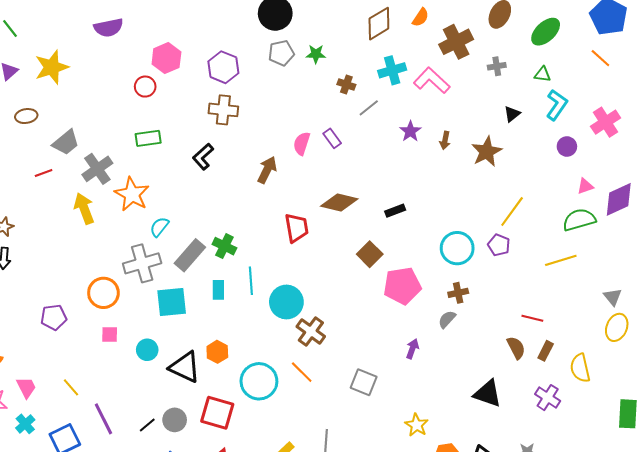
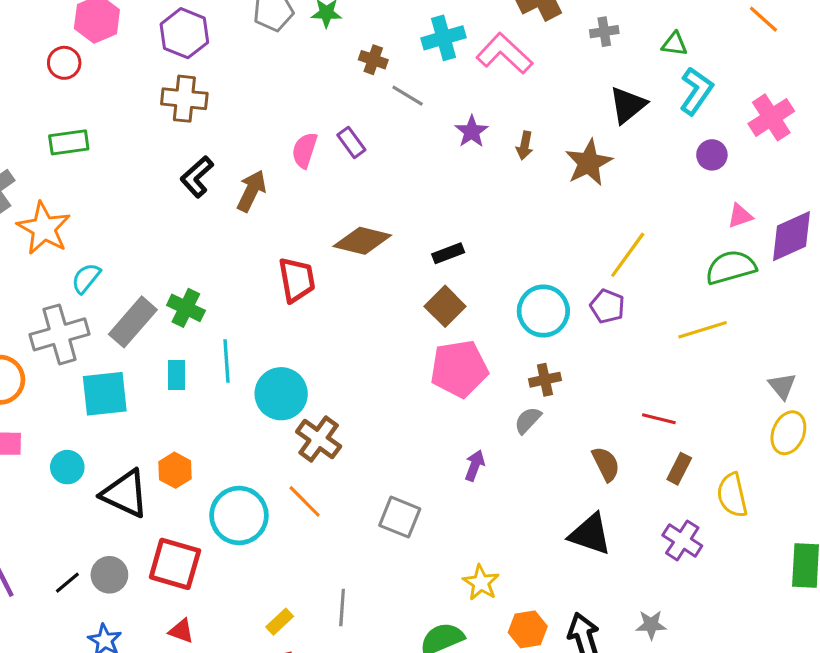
gray line: (369, 108) -> (408, 96), turned 70
black triangle: (512, 114) -> (628, 105), size x1.5
black L-shape: (203, 157) -> (197, 177), moved
brown square: (370, 254) -> (445, 306), moved
brown semicircle: (516, 348) -> (606, 464), moved

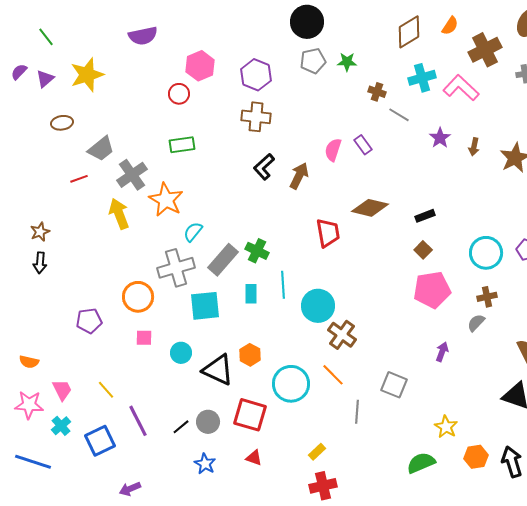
brown square: (445, 306) -> (423, 250), size x0.7
gray line: (342, 608) -> (357, 412), moved

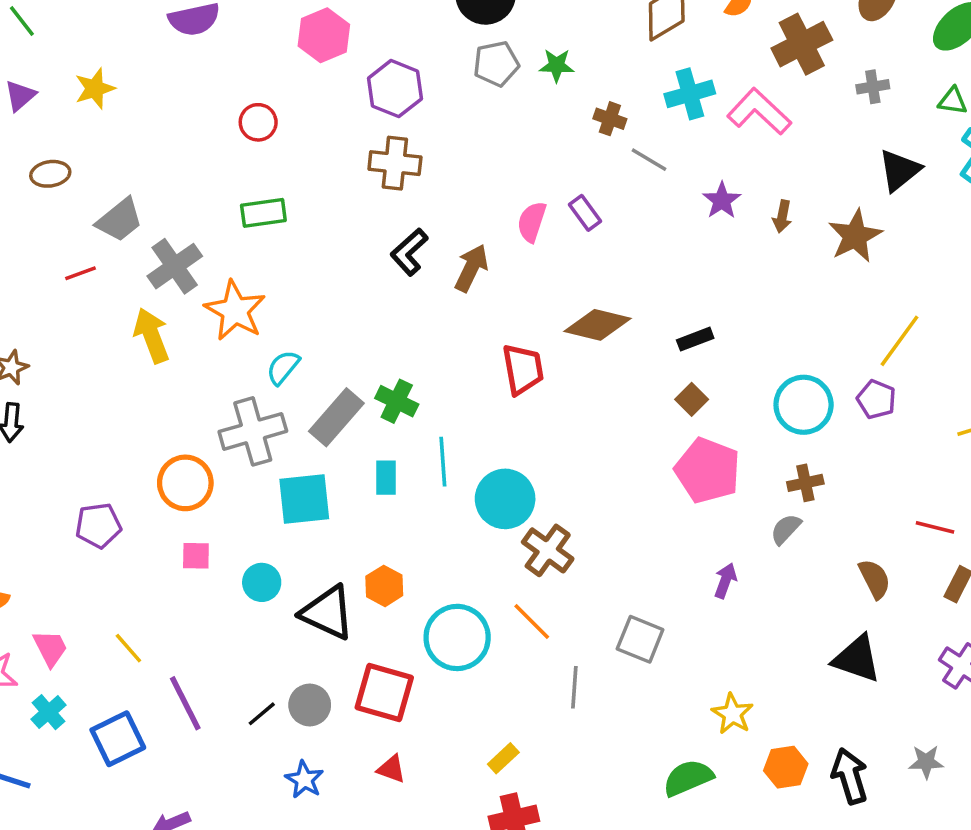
pink hexagon: (200, 66) -> (324, 35), moved
yellow star: (87, 75) -> (95, 89), size x0.7
pink pentagon: (432, 290) -> (708, 470), turned 30

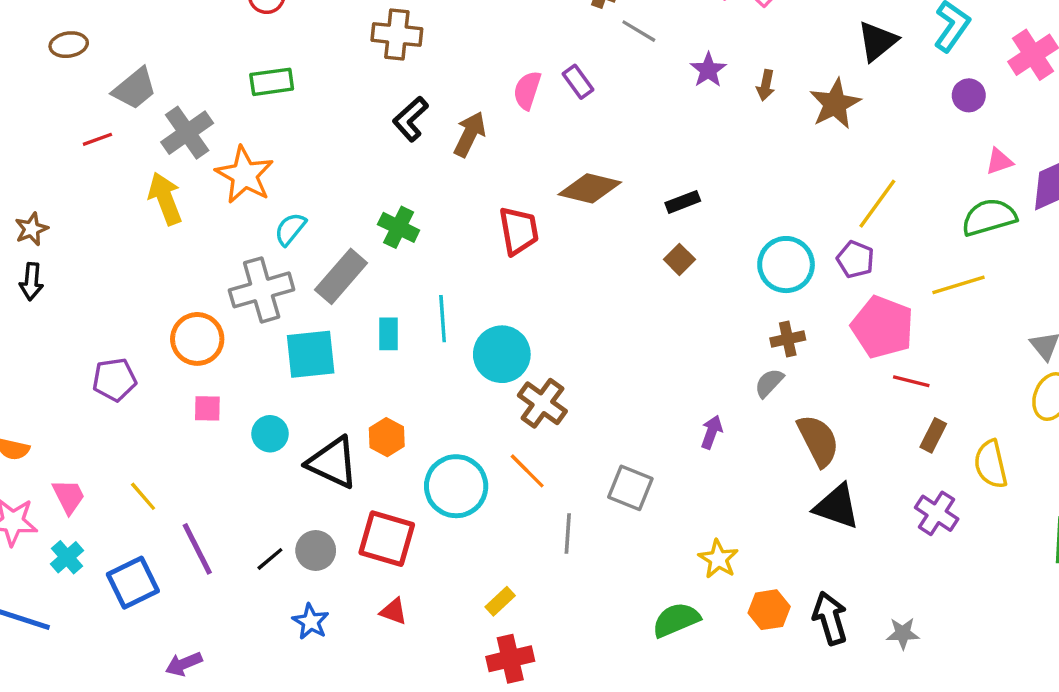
green cross: (397, 401) -> (399, 227), moved
pink pentagon: (708, 470) -> (882, 327), moved
brown semicircle: (875, 579) -> (818, 441), moved, size x1.4
gray star: (926, 762) -> (903, 633), moved

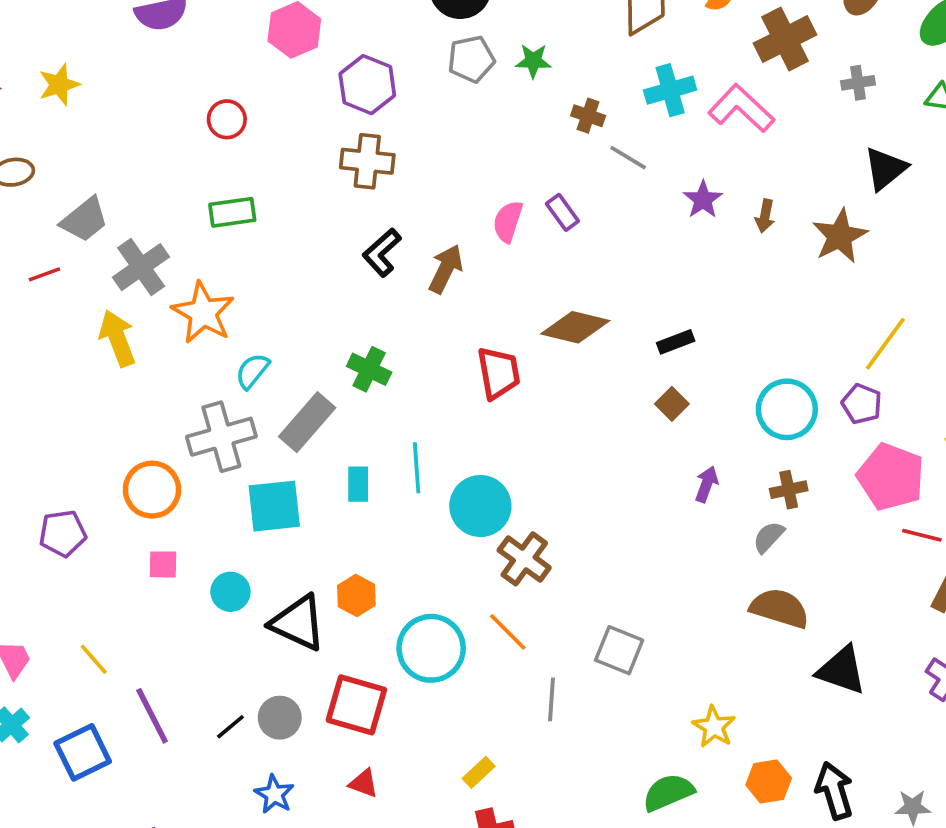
purple arrow: (712, 432) -> (707, 484), moved
brown semicircle: (818, 441) -> (780, 608), moved, turned -46

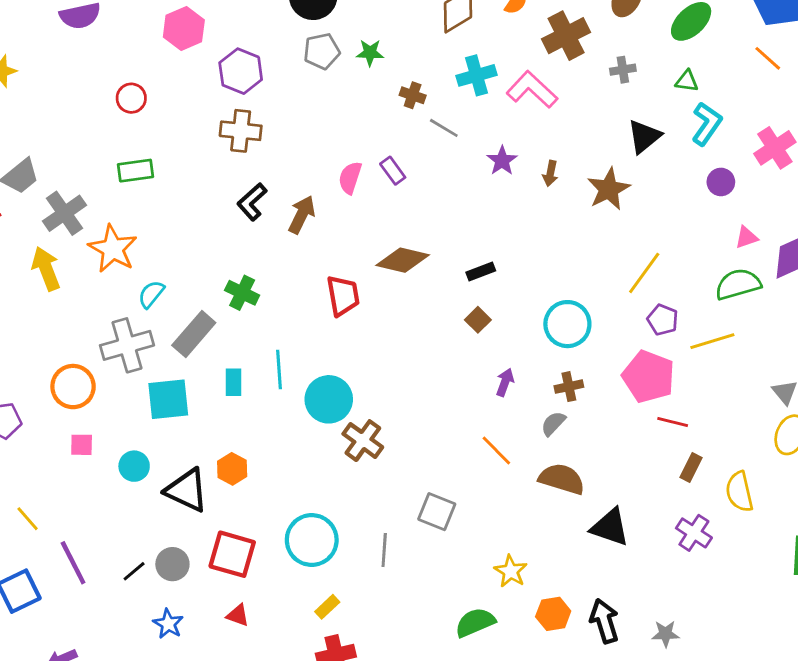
purple pentagon: (862, 404) -> (663, 320), moved
orange line: (508, 632) -> (496, 450), moved
cyan circle: (431, 648) -> (312, 540), moved

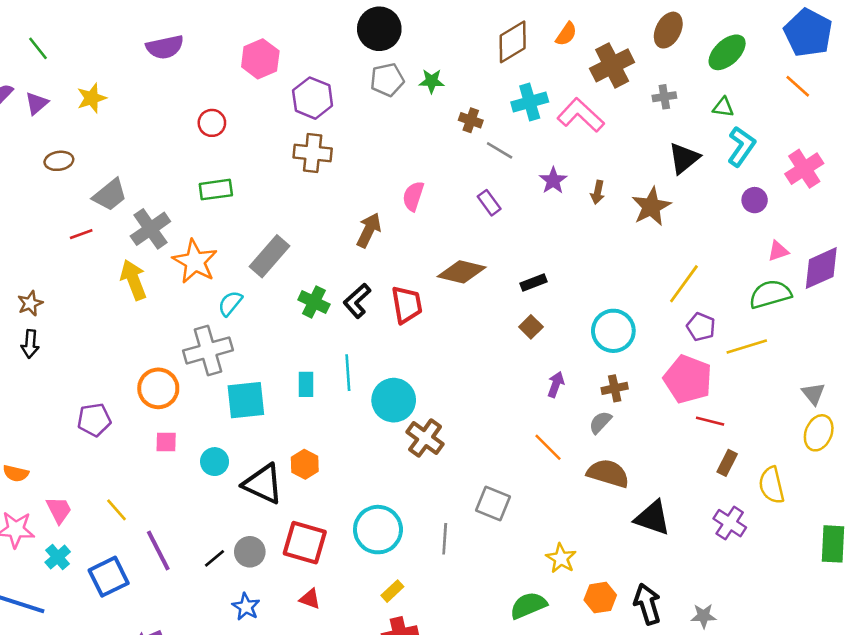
purple rectangle: (393, 171) -> (489, 203), moved
black L-shape: (252, 202) -> (357, 301), moved
gray rectangle: (194, 334) -> (269, 256), moved

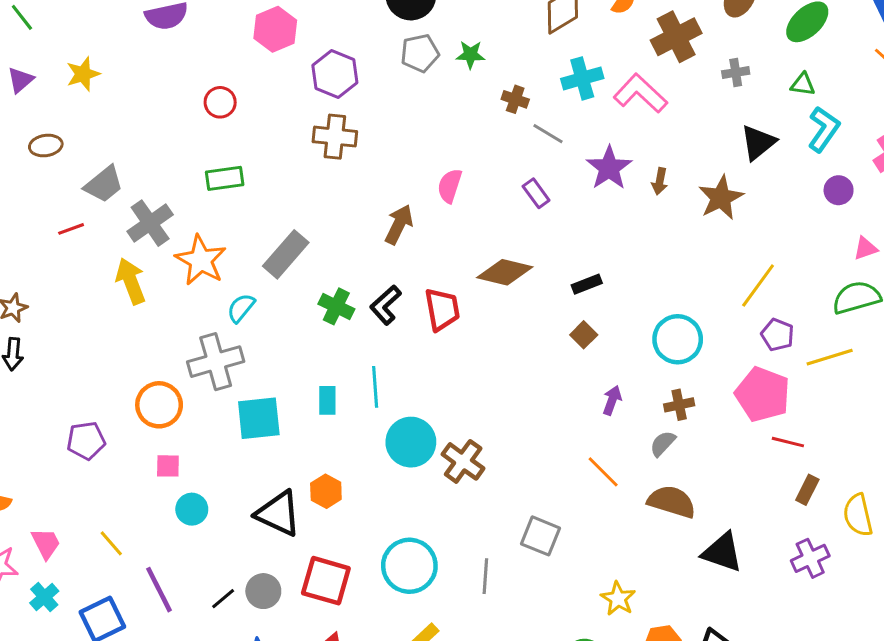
purple star: (553, 180) -> (609, 168), size x1.4
cyan circle: (394, 400) -> (411, 442), moved
cyan circle: (215, 462) -> (192, 509), moved
purple cross: (730, 523) -> (810, 558), turned 32

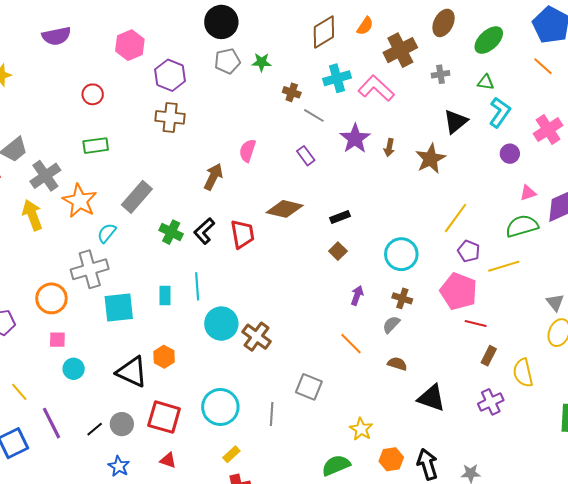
brown cross: (679, 405) -> (402, 298), turned 30
brown semicircle: (672, 502) -> (397, 364), size x0.6

